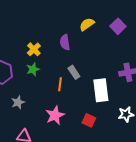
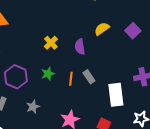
yellow cross: (34, 49) -> (51, 43), moved
orange line: (60, 84) -> (71, 79), moved

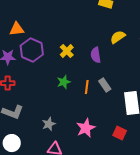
purple hexagon: (16, 77) -> (32, 50), moved
gray star: (33, 107) -> (49, 124), moved

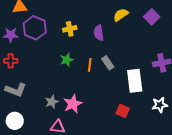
yellow cross: (67, 51) -> (70, 29), turned 32
pink star: (86, 128) -> (73, 104), moved

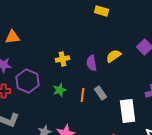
yellow semicircle: (121, 15) -> (114, 56), moved
purple hexagon: (35, 28) -> (28, 81), moved

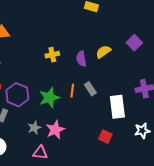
purple hexagon: (28, 81) -> (17, 95), moved
green star: (60, 90) -> (49, 98), moved, size x1.5

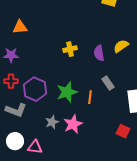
orange line: (72, 91) -> (90, 97), moved
pink triangle: (40, 153) -> (35, 147), moved

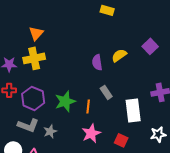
orange triangle: (20, 27) -> (36, 33), moved, turned -42
yellow cross: (70, 49) -> (34, 58), moved, size x1.5
gray L-shape: (16, 110) -> (28, 125), moved
pink star: (73, 124) -> (91, 133), moved

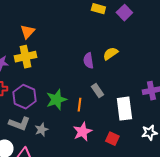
purple square: (150, 46) -> (124, 13), moved

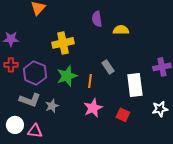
yellow semicircle: (110, 54) -> (121, 30), turned 35
yellow cross: (25, 57) -> (63, 43), moved
purple semicircle: (88, 61) -> (97, 19), moved

